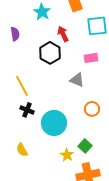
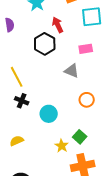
cyan circle: (54, 123) -> (49, 114), size x0.7
yellow semicircle: (22, 150) -> (17, 141), turned 96

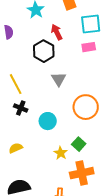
pink rectangle: (86, 49) -> (89, 47), moved
gray triangle: (72, 71) -> (59, 79), moved, turned 35
orange circle: (87, 100) -> (86, 107), size x1.6

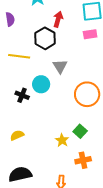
red arrow: (57, 32) -> (58, 19), turned 42
yellow line: (16, 84) -> (19, 56), moved, turned -55
cyan circle: (48, 121) -> (41, 84), moved
orange cross: (82, 173) -> (83, 160), size x0.7

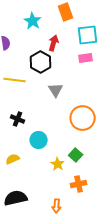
cyan circle: (41, 84) -> (39, 140), moved

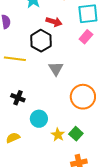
red arrow: (54, 43) -> (54, 22), turned 91
pink rectangle: (86, 58) -> (86, 37), turned -40
yellow star: (58, 164) -> (58, 135), moved

